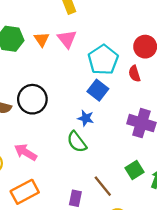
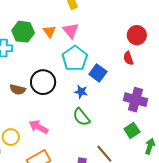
cyan pentagon: (103, 60) -> (75, 58), moved
blue star: (86, 118) -> (81, 92), moved
green square: (134, 170) -> (132, 130), moved

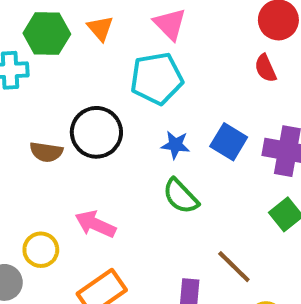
pink triangle: (71, 31) -> (170, 24), moved
cyan pentagon: (75, 58) -> (157, 78), turned 30
blue square: (98, 73) -> (229, 142), moved

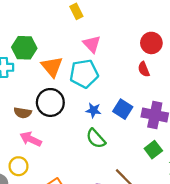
orange triangle: (100, 28) -> (52, 67), moved, size x1.5
pink arrow: (95, 224) -> (31, 139), moved

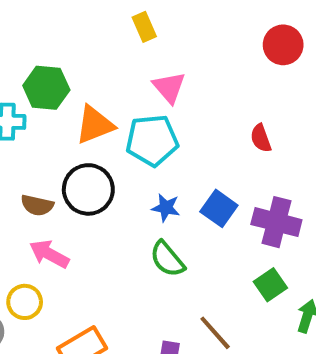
red circle: (151, 43) -> (283, 45), moved
orange triangle: (52, 67) -> (95, 125), turned 45

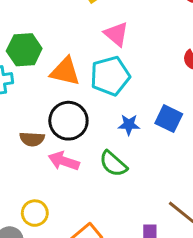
orange triangle: (95, 125) -> (65, 71), turned 44
pink arrow: (49, 254) -> (64, 161), moved
green semicircle: (167, 259) -> (113, 164), moved

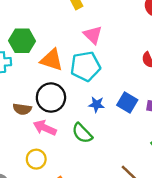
yellow circle: (35, 213) -> (36, 159), moved

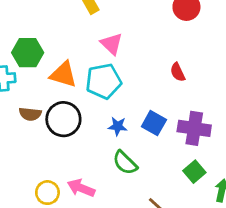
brown semicircle: (22, 109) -> (30, 114), moved
pink arrow: (45, 128) -> (81, 188), moved
green semicircle: (82, 133) -> (125, 163), moved

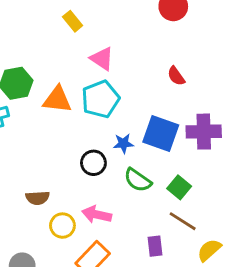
brown semicircle: (30, 114) -> (38, 198), moved
black circle: (63, 119) -> (93, 163), moved, size x0.7
blue square: (154, 123) -> (161, 133), size x1.4
green square: (194, 172) -> (179, 187), moved

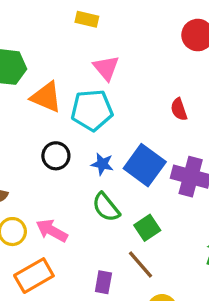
yellow rectangle: (73, 21) -> (87, 19), turned -54
black circle: (93, 163) -> (56, 156), moved

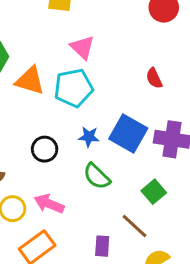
black circle: (56, 156) -> (45, 149), moved
green square: (147, 228) -> (154, 192), moved

